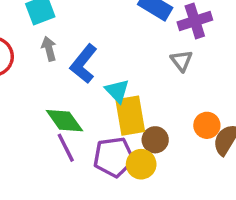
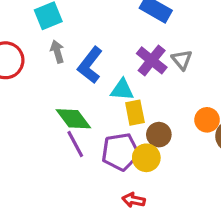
purple cross: (195, 21) -> (152, 60), moved, turned -32
cyan triangle: (117, 91) -> (122, 90), turned -40
yellow rectangle: (130, 116) -> (135, 113), size x0.7

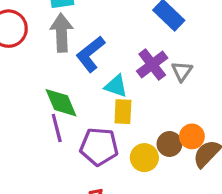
gray arrow: (57, 52) -> (62, 33), size x1.6
brown circle: (159, 135) -> (169, 144), moved
yellow circle: (146, 158) -> (144, 158), moved

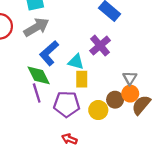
gray arrow: (62, 33) -> (36, 27), turned 65
blue L-shape: (90, 54) -> (49, 53), moved
gray triangle: (182, 71) -> (130, 78), moved

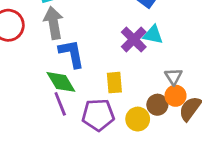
gray arrow: (36, 27) -> (54, 23), turned -65
blue L-shape: (49, 53) -> (72, 54), turned 125
cyan triangle: (76, 62) -> (153, 35), moved

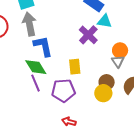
cyan triangle: (153, 35) -> (104, 21), moved
orange circle: (176, 96) -> (120, 50), moved
yellow circle: (138, 119) -> (103, 93), moved

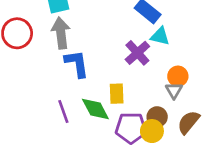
green diamond: (36, 67) -> (95, 109), moved
purple pentagon: (63, 91) -> (131, 128), moved

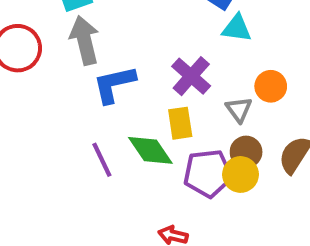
purple cross: (137, 53) -> (191, 76), moved
blue L-shape: (77, 64) -> (114, 84), turned -88
gray triangle: (174, 90) -> (239, 109), moved

